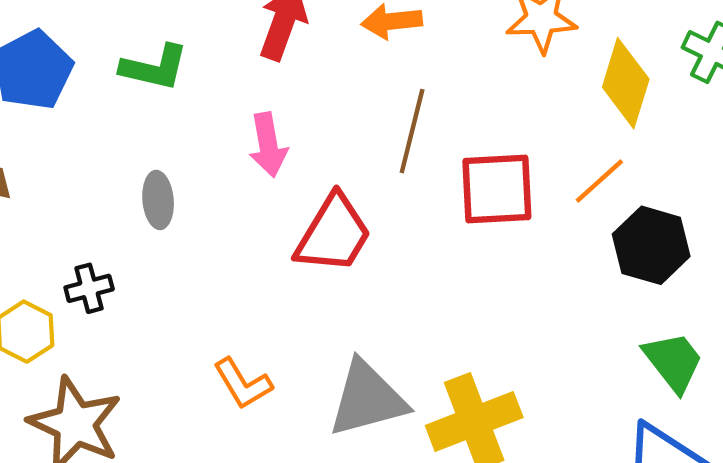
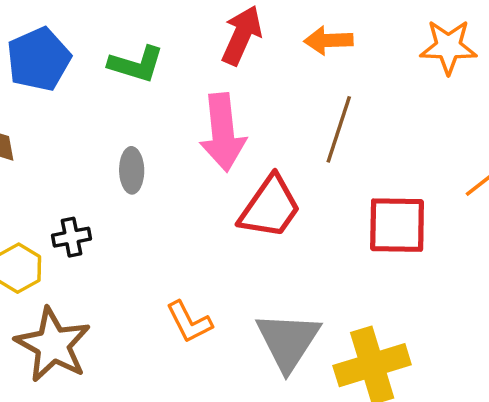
pink arrow: (268, 145) -> (223, 132), size x1.5
red square: (497, 189) -> (397, 225), moved
gray triangle: (367, 399) -> (288, 341), turned -46

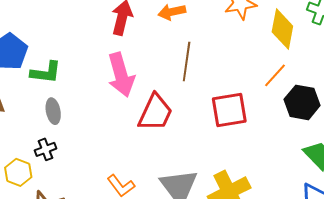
green L-shape: (136, 64) -> (46, 72), moved
gray ellipse: (132, 170) -> (53, 111), moved

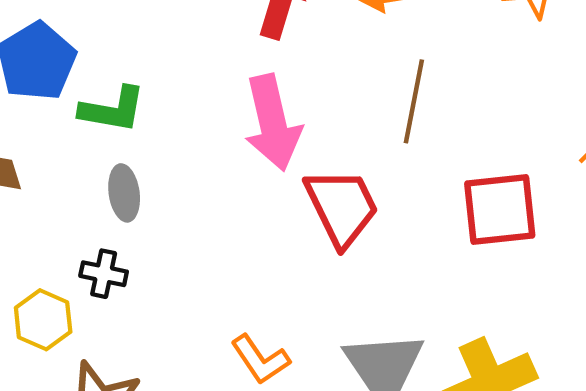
red trapezoid: (155, 113) -> (342, 207), turned -54
black cross: (46, 149) -> (104, 274), turned 30

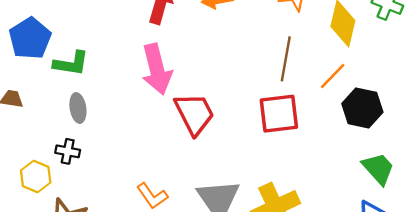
brown line: (414, 101) -> (286, 59), moved

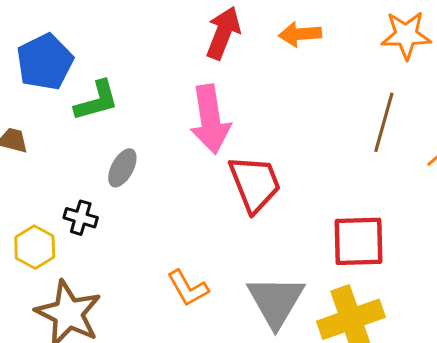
green L-shape: (71, 63) -> (97, 101), turned -30
gray ellipse: (78, 108) -> (122, 168), moved, turned 32
red square: (279, 114) -> (359, 241), moved

